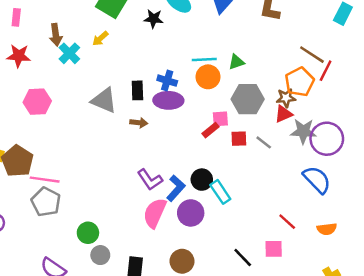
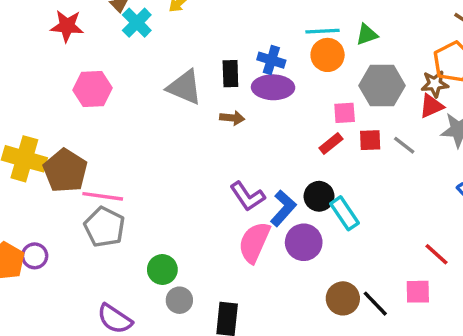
red rectangle: (210, 130) -> (331, 143), moved
brown circle: (182, 261) -> (343, 298), moved

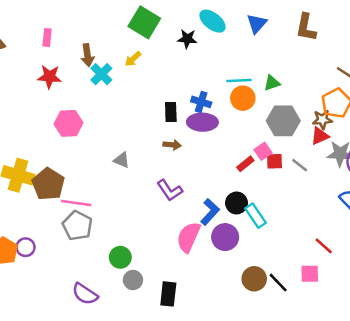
gray triangle: (184, 87) -> (122, 160), moved, size x0.6
pink square: (345, 113) -> (263, 151), moved, turned -30
purple L-shape: (247, 196) -> (170, 190), moved

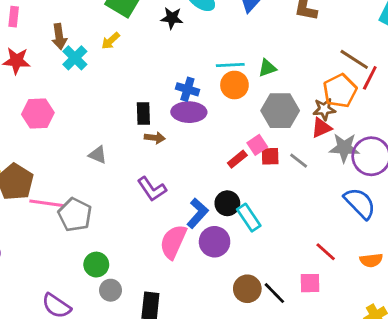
black rectangle: (171, 112) -> (143, 114), moved
gray pentagon: (77, 226) -> (75, 215), moved

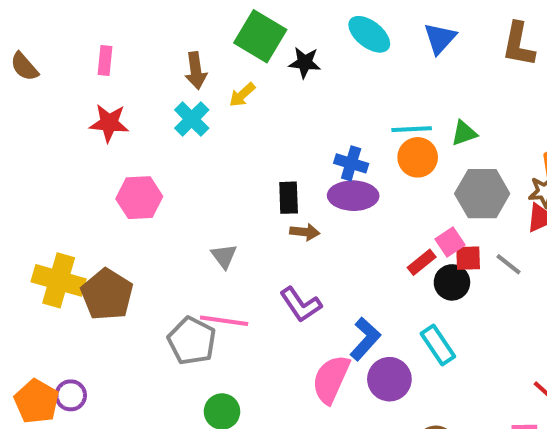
black star: (172, 18) -> (305, 63), moved
brown arrow: (59, 37) -> (196, 71), moved
gray triangle: (98, 155) -> (224, 256), turned 30
pink line: (46, 203) -> (224, 321), moved
black circle: (227, 203) -> (452, 282), moved

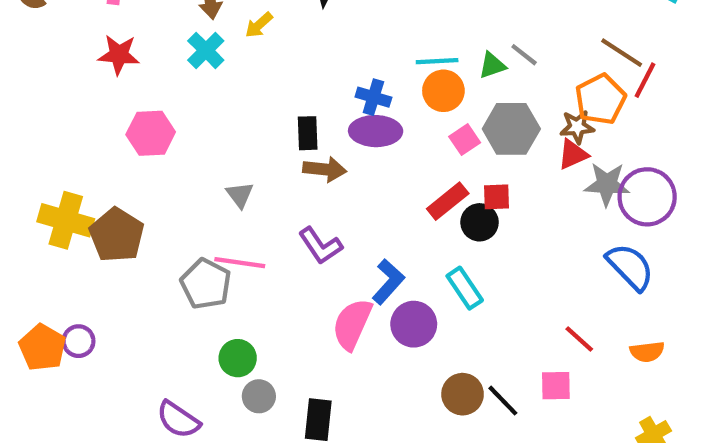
brown arrow: (305, 232) -> (325, 169), size x1.4
pink square: (450, 242) -> (465, 140), moved
red rectangle: (422, 262) -> (448, 201), size x1.4
gray line: (508, 264) -> (524, 55), moved

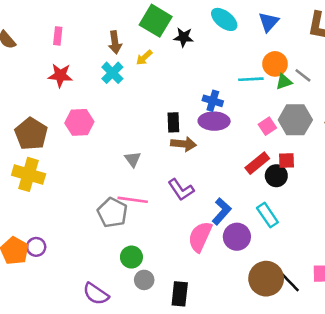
orange circle: (443, 91) -> (275, 64), moved
brown pentagon: (117, 235) -> (31, 134), moved
brown circle: (463, 394) -> (266, 279), size x1.4

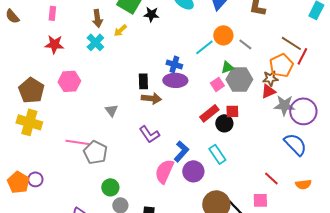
cyan line: (251, 79) -> (204, 47), turned -36
green triangle: (284, 82) -> (227, 67), moved
pink line: (133, 200) -> (77, 142), moved

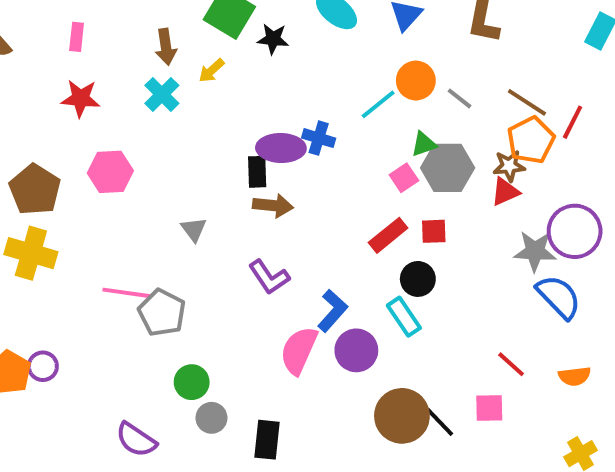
brown line: (291, 43) -> (527, 102), moved
purple ellipse: (175, 80) -> (281, 148), moved
gray star: (284, 105) -> (535, 251), moved
black circle: (224, 123) -> (418, 279), moved

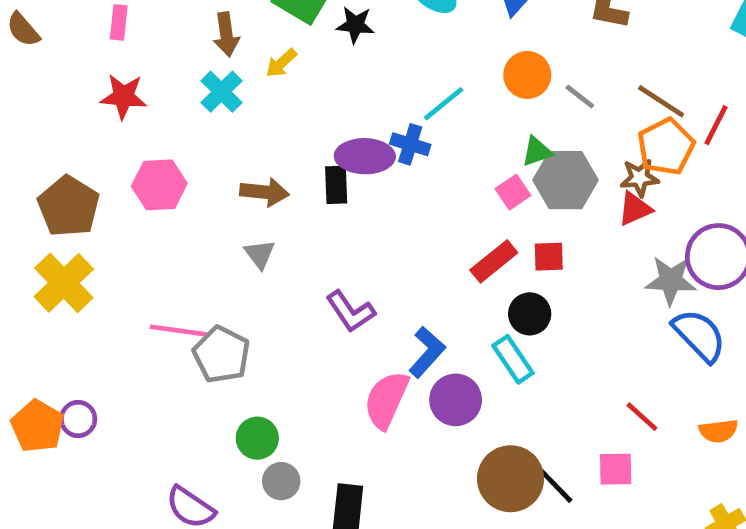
cyan line: (378, 104) -> (444, 104), moved
brown arrow: (273, 206) -> (264, 192), moved
yellow cross: (31, 253) -> (64, 283), turned 30

